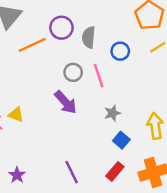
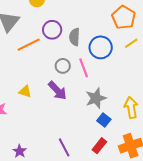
blue circle: (120, 51) -> (101, 47), size x1.5
gray star: (112, 113) -> (96, 98), size x1.5
yellow triangle: (16, 115) -> (25, 91), moved

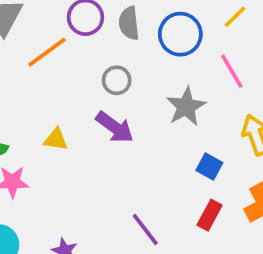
pink line: (84, 68) -> (232, 71), moved
gray star: (96, 98) -> (186, 107), moved

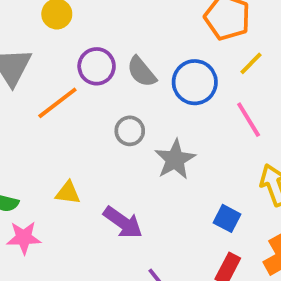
gray semicircle: (129, 23) -> (142, 72), turned -32
gray star: (186, 107) -> (175, 159), moved
purple arrow: (115, 127) -> (123, 222), moved

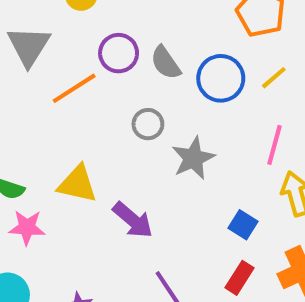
yellow line: (251, 63) -> (274, 78), moved
pink line: (249, 120) -> (275, 145), moved, turned 42
yellow triangle: (68, 193) -> (77, 184), size x1.5

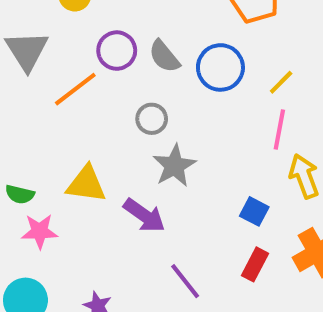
yellow line: (274, 78) -> (281, 82), moved
gray star: (193, 158) -> (174, 166), moved

